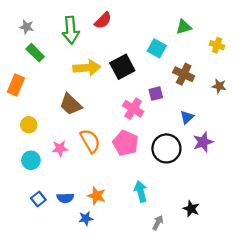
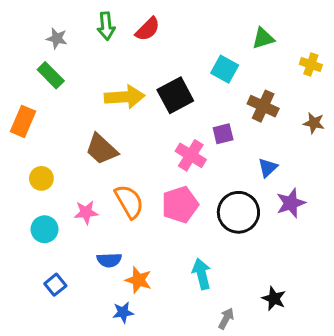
gray star: (27, 27) -> (57, 38), moved
green arrow: (71, 30) -> (106, 26), moved, size x0.7
pink pentagon: (126, 143) -> (180, 205), turned 30
blue semicircle: (65, 198) -> (109, 260), moved

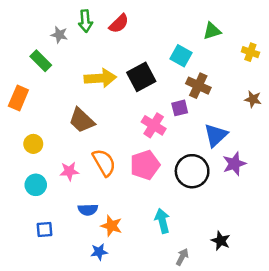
gray star: (57, 38) -> (59, 35), moved
brown cross: (263, 106) -> (198, 86), moved
blue triangle: (268, 168) -> (216, 135), size x1.5
blue square: (55, 285) -> (44, 230), turned 35

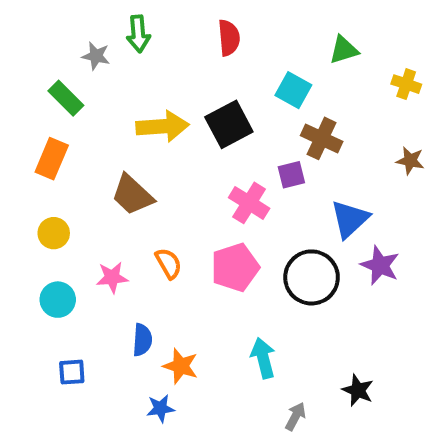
red semicircle: (119, 24) -> (229, 38), moved, turned -50
orange rectangle: (18, 98) -> (52, 159), moved
orange semicircle: (104, 163) -> (169, 263), size x0.7
purple star: (234, 164) -> (380, 265), turned -30
blue semicircle: (88, 210) -> (142, 340), turned -84

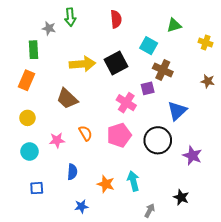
green rectangle: (66, 98) -> (34, 50), turned 42
purple star: (380, 265) -> (192, 156), moved
orange star: (181, 366) -> (106, 184), moved

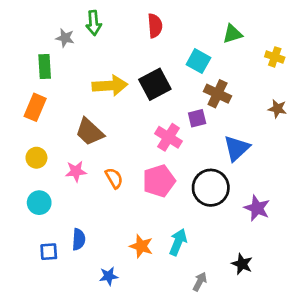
pink star: (57, 140) -> (76, 171), moved
blue semicircle: (72, 172) -> (79, 239), moved
cyan arrow: (133, 181) -> (178, 242), turned 36

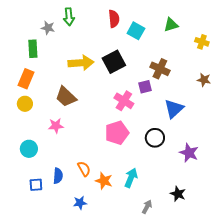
cyan square: (198, 61) -> (136, 31), moved
yellow circle: (36, 158) -> (25, 104), moved
orange semicircle: (114, 178) -> (84, 169), moved
black circle: (211, 188) -> (155, 138), size x0.7

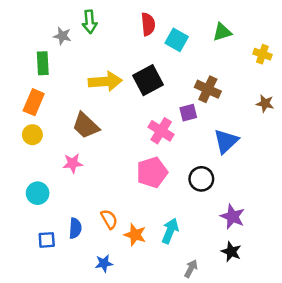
purple star: (189, 153) -> (233, 217), moved

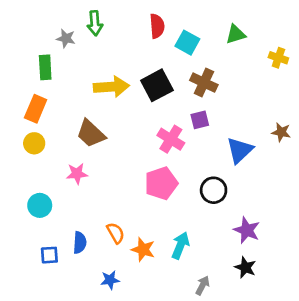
brown cross: (208, 89) -> (204, 83), moved
brown star: (265, 104) -> (281, 132), moved

